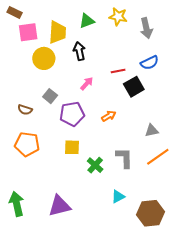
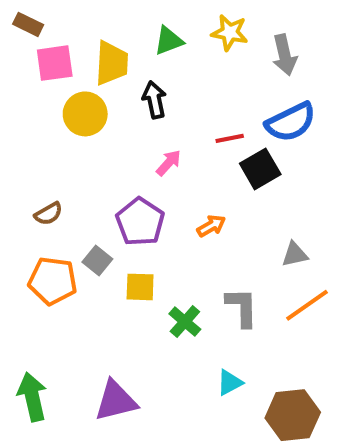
blue semicircle: (149, 63) -> (291, 122), size x1.4
gray square: (50, 96) -> (97, 260), moved
brown semicircle: (25, 110) -> (49, 214), turned -48
purple pentagon: (72, 114) -> (140, 222), turned -30

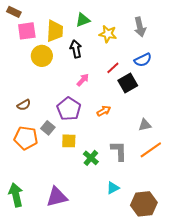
yellow star: (230, 33) -> (108, 34), moved
blue semicircle: (291, 122) -> (143, 60), size x0.7
red line: (230, 138) -> (113, 68), turned -32

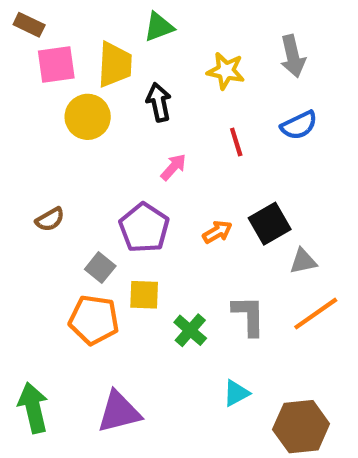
green triangle: (83, 20) -> (159, 27), moved
red line: (113, 68) -> (236, 142), turned -64
black square: (128, 83) -> (270, 224), moved
orange pentagon: (26, 138) -> (94, 320), moved

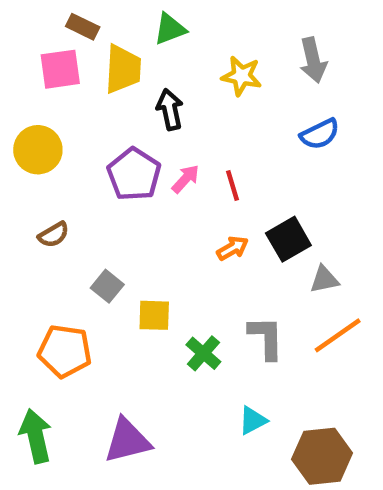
brown rectangle: (29, 25) -> (83, 27), moved
yellow circle: (88, 117) -> (38, 150), moved
red line: (236, 142) -> (233, 186), moved
purple pentagon: (144, 228) -> (134, 174), moved
orange pentagon: (94, 320) -> (65, 351), moved

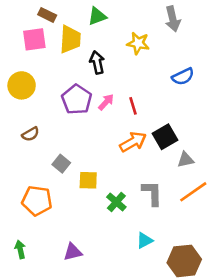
gray arrow: (313, 60) -> (173, 19), moved
orange arrow: (233, 248) -> (133, 142), size x1.5
green arrow: (36, 436) -> (20, 249), size x0.6
purple triangle: (127, 441) -> (73, 252), size x0.7

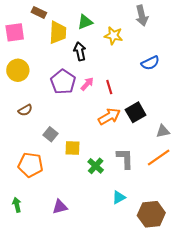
green triangle: (97, 16) -> (85, 22), moved
pink square: (34, 39) -> (15, 32), moved
gray triangle: (186, 160) -> (163, 131), moved

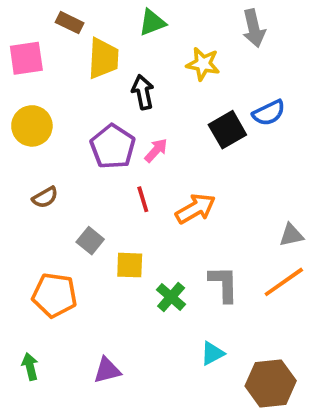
green triangle: (85, 22) -> (152, 23), moved
red line: (109, 87) -> (143, 199), moved
black square: (136, 112) -> (227, 130), moved

